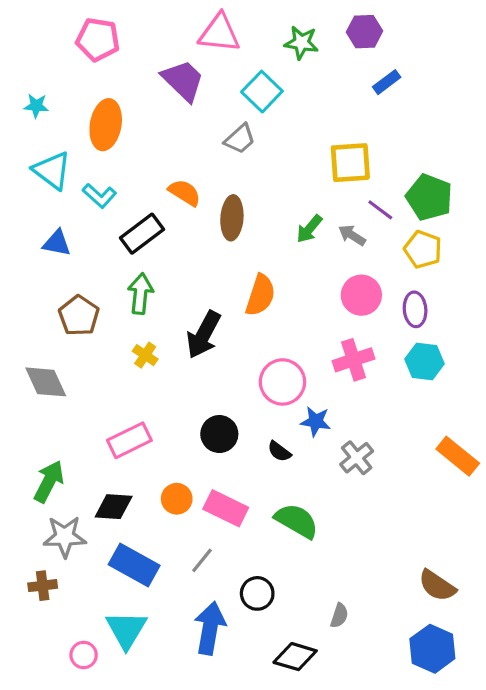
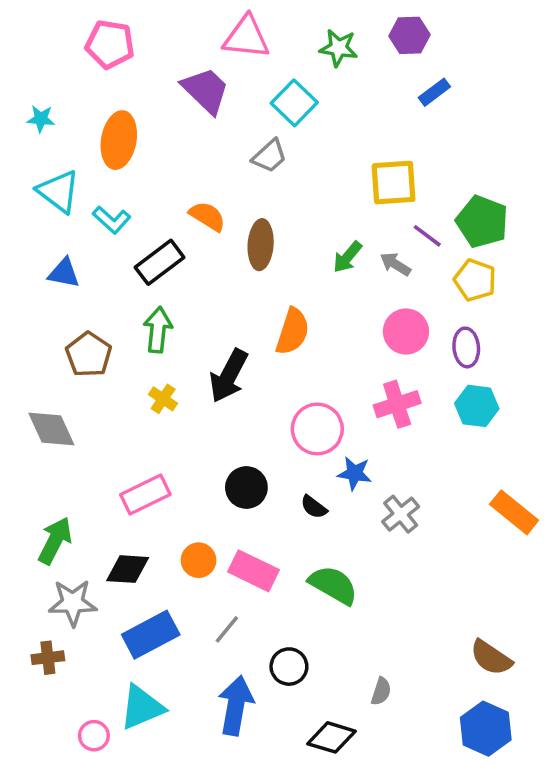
blue rectangle: (134, 565) -> (151, 635), turned -57
cyan triangle: (126, 630) -> (142, 707), turned 36

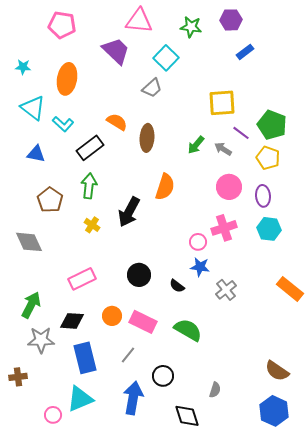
pink circle: (317, 429) -> (198, 242), moved, size x0.6
blue rectangle: (151, 635) -> (85, 358), turned -76
brown cross: (48, 658) -> (18, 377), moved
black diamond: (331, 737) -> (187, 416), turned 56

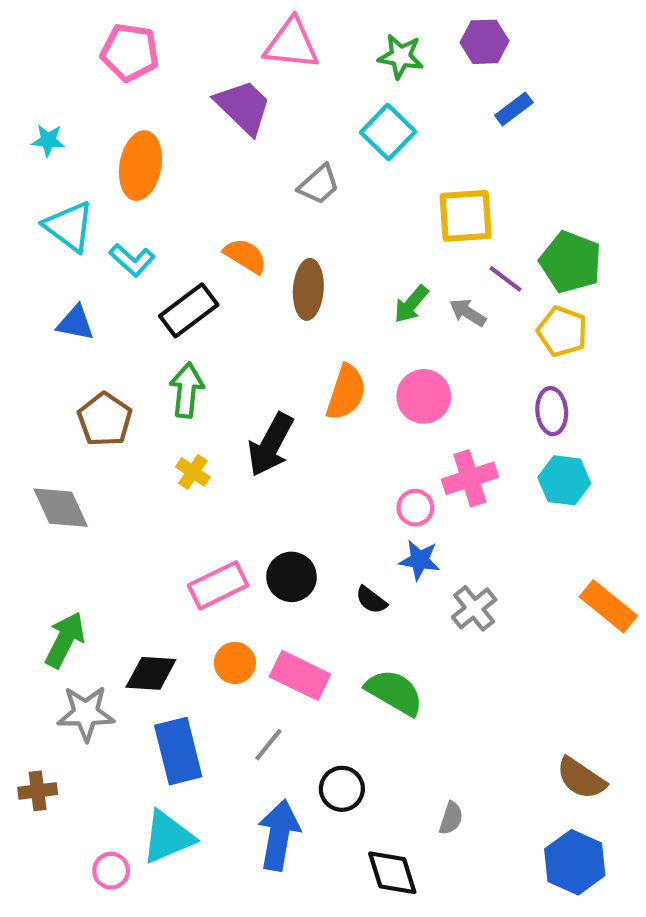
cyan square: (166, 58) -> (388, 132), moved
pink circle: (229, 187) -> (424, 396), moved
pink rectangle: (82, 279) -> (218, 585), moved

